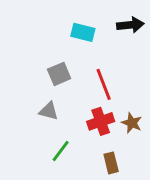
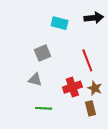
red line: (104, 84) -> (87, 60), moved
green line: (61, 151) -> (44, 108), turned 56
brown rectangle: (111, 163) -> (90, 108), moved

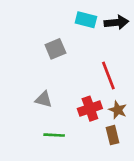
cyan rectangle: (60, 23) -> (86, 20), moved
gray square: (43, 53) -> (55, 49), moved

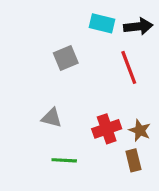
red line: (108, 75) -> (129, 67), moved

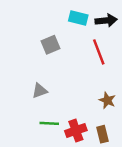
gray triangle: (52, 118) -> (40, 91), turned -35
red cross: (107, 129) -> (76, 131), moved
brown rectangle: (133, 160) -> (102, 134), moved

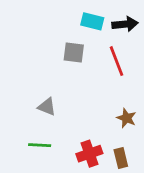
gray square: (50, 45) -> (74, 53), moved, turned 30
gray triangle: (40, 91) -> (47, 107), turned 42
green line: (49, 123) -> (40, 145), moved

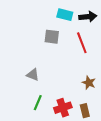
green line: (40, 145) -> (38, 103), moved, turned -70

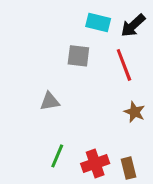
black arrow: (88, 17) -> (133, 26), turned 144
gray triangle: (33, 75) -> (50, 101), moved, turned -32
brown star: (89, 83) -> (135, 112), moved

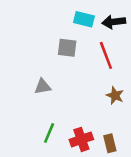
black arrow: (133, 26) -> (114, 22), turned 35

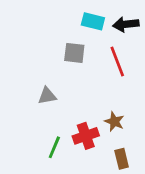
brown star: (115, 96) -> (114, 122), moved
red cross: (81, 139) -> (86, 136), moved

